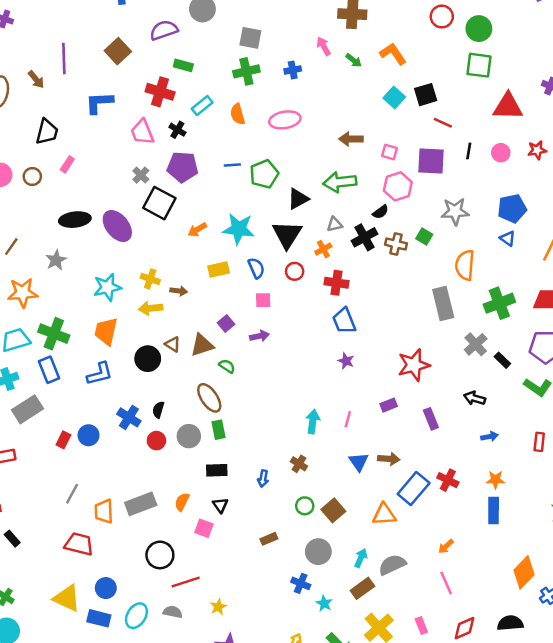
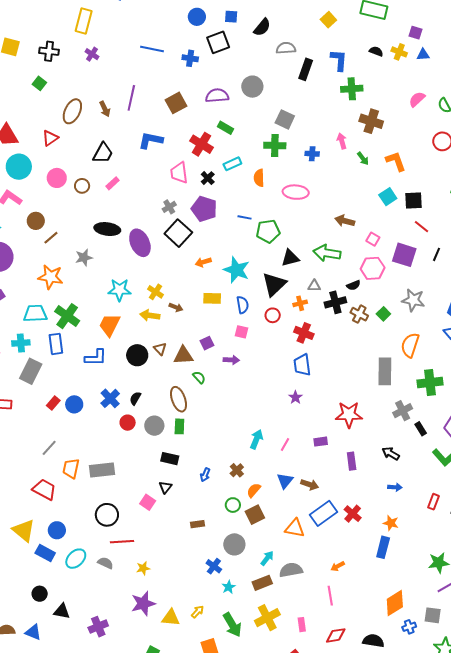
gray rectangle: (28, 409) -> (31, 371), turned -45
orange semicircle: (182, 502) -> (254, 490), moved

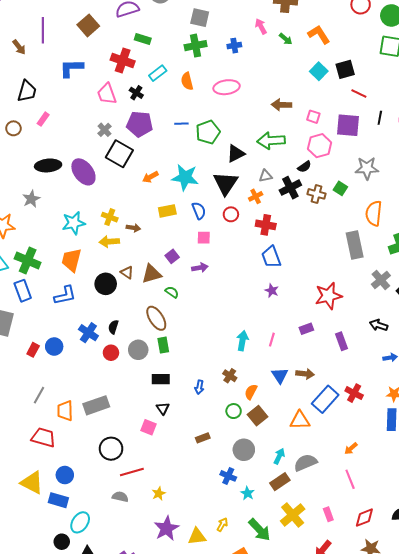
cyan ellipse: (76, 559) -> (80, 522), moved

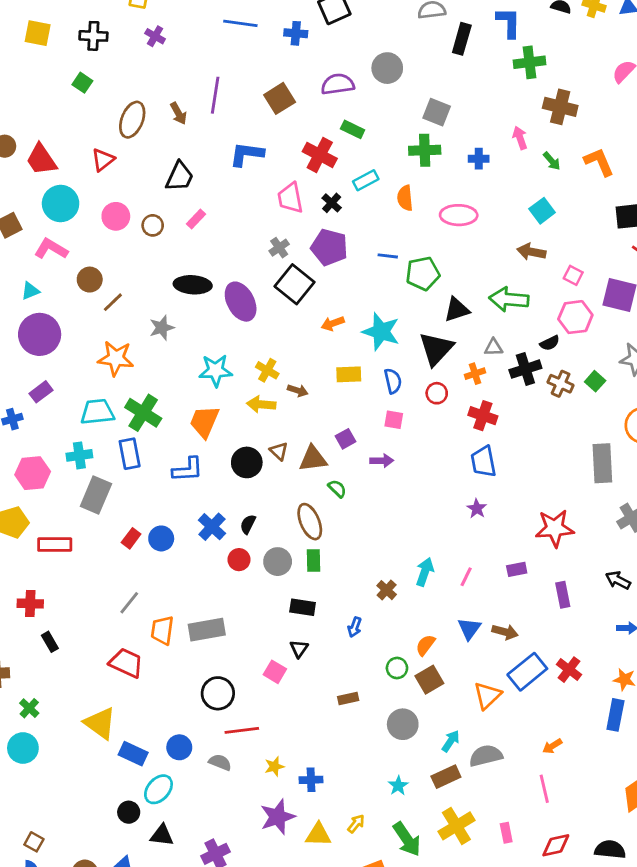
cyan square: (319, 71) -> (542, 211), moved
brown cross: (230, 376) -> (387, 590), moved
orange triangle: (300, 420) -> (487, 696), turned -50
blue circle: (65, 475) -> (179, 747), moved
blue cross: (228, 476) -> (311, 780), moved, turned -35

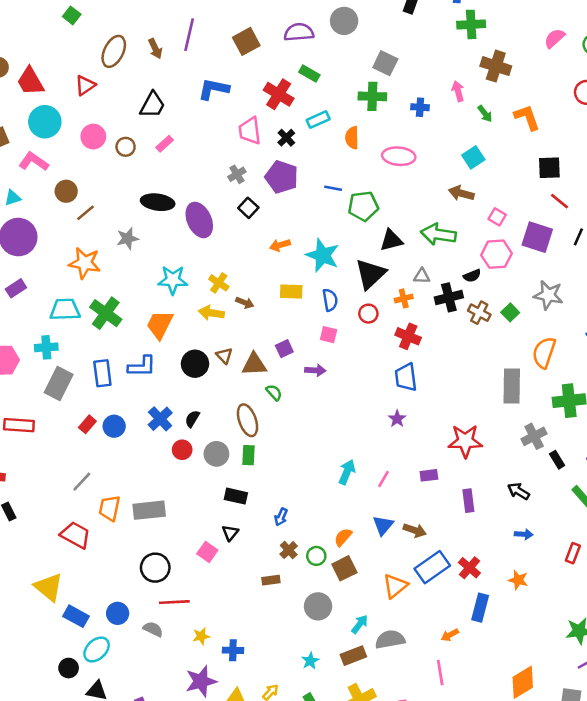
black square: (295, 284) -> (248, 208), size x0.6
blue rectangle: (130, 454) -> (102, 373), moved
brown cross: (387, 590) -> (289, 550), moved
blue rectangle: (615, 715) -> (480, 608), moved

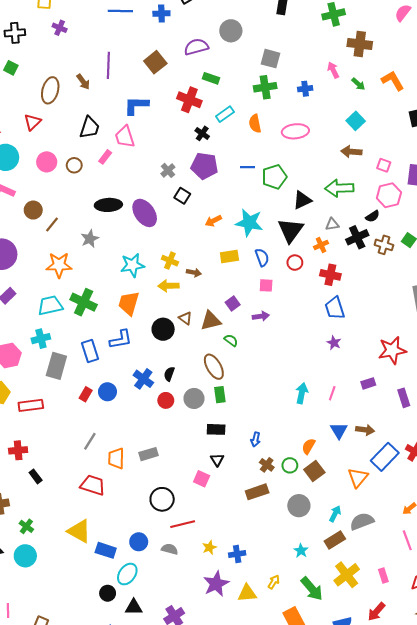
pink trapezoid: (250, 131) -> (125, 137), moved
gray rectangle: (149, 510) -> (148, 454), size x0.7
brown rectangle: (271, 580) -> (257, 492), size x1.5

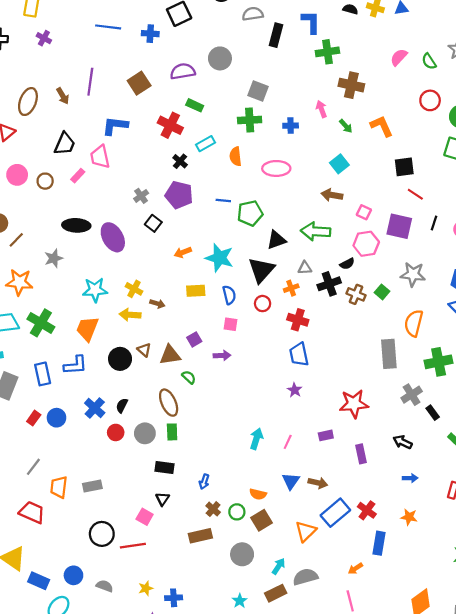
orange semicircle: (308, 446) -> (258, 494), turned -112
red line: (183, 524) -> (133, 546), moved

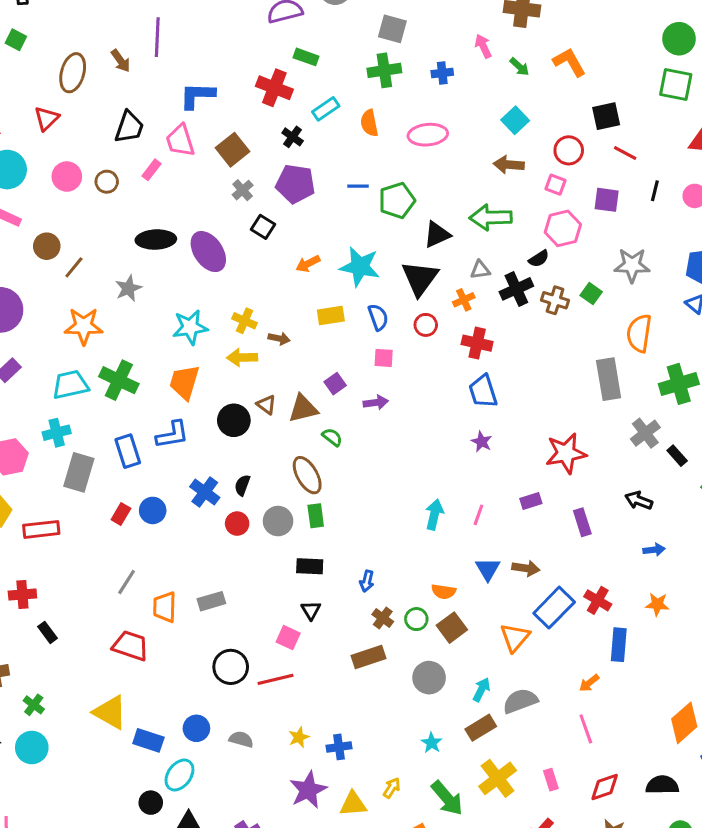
brown square: (139, 83) -> (232, 150), moved
red circle: (430, 100) -> (569, 150), moved
purple square: (399, 226) -> (607, 200), size x0.7

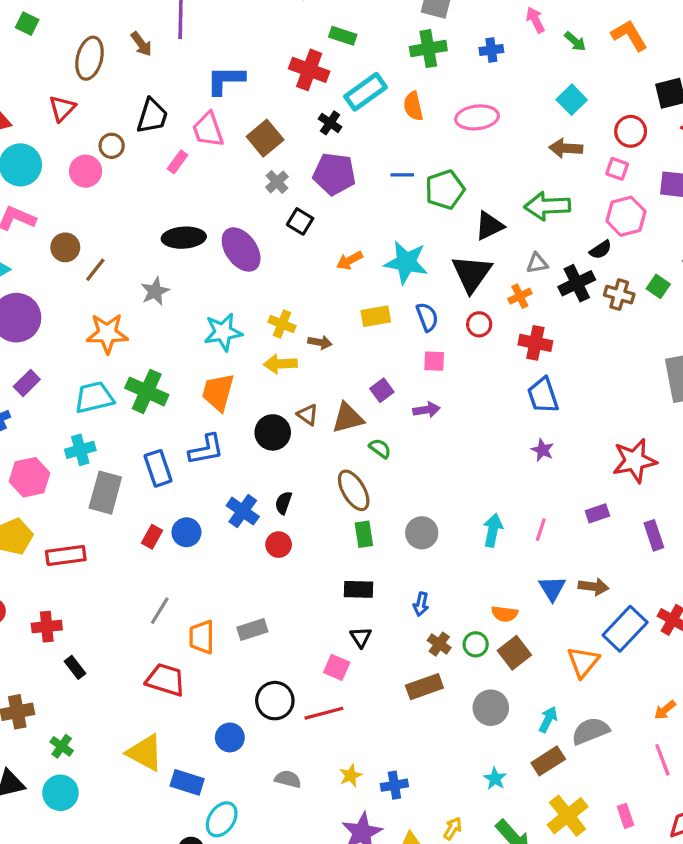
cyan rectangle: (326, 109) -> (366, 92), size x1.4
brown circle: (107, 182) -> (112, 146), moved
gray circle: (278, 521) -> (422, 533), moved
blue circle: (196, 728) -> (230, 737), moved

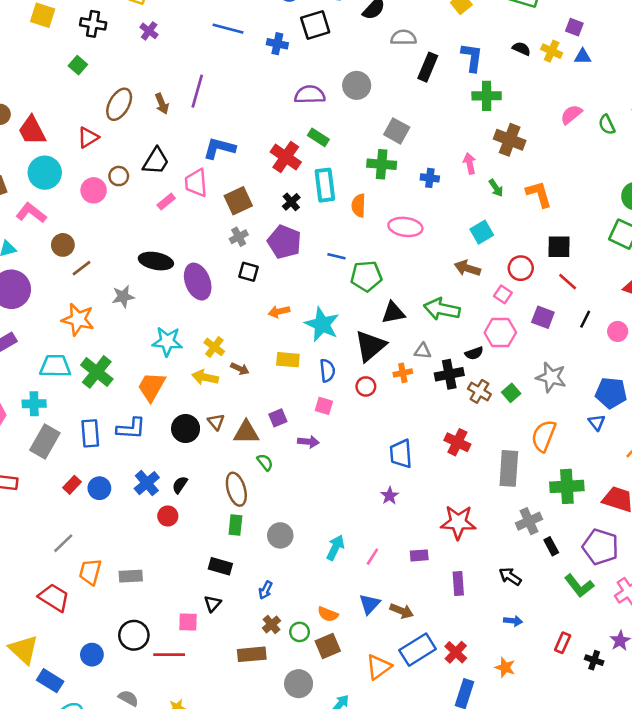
cyan rectangle: (366, 92) -> (325, 185), turned -76
black square: (300, 221) -> (249, 272), turned -30
red cross: (535, 343) -> (457, 442), moved
pink square: (337, 667) -> (188, 622), turned -36

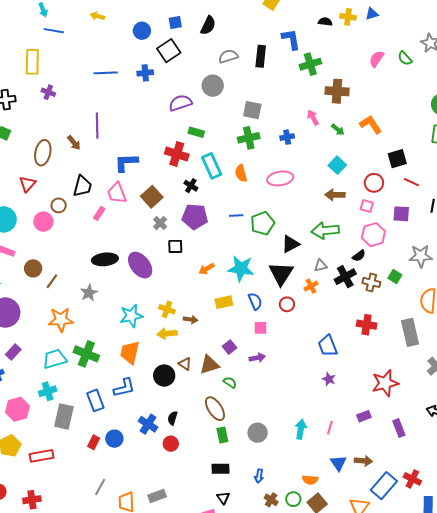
gray semicircle: (404, 38) -> (228, 56), moved

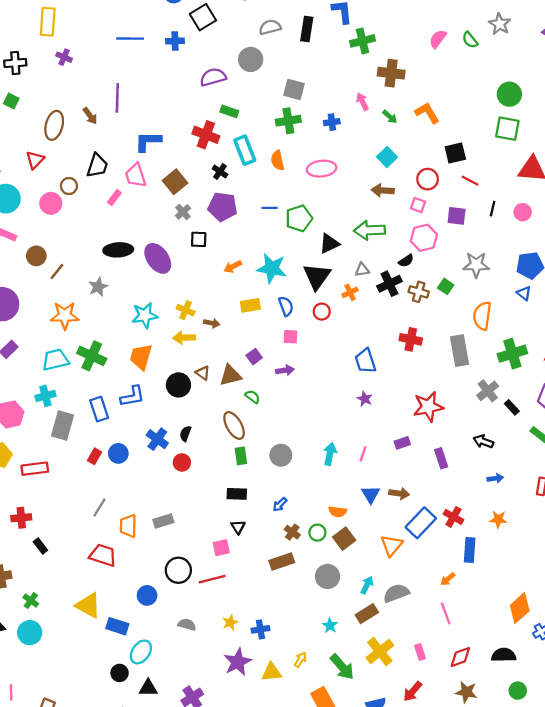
blue arrow: (259, 476) -> (280, 504), turned 32

